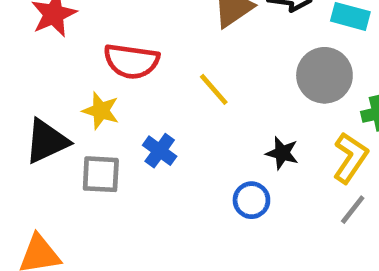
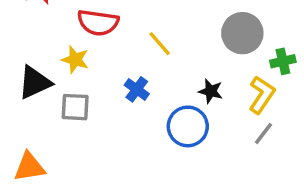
blue cross: (160, 151) -> (137, 89), moved
blue circle: (251, 200) -> (188, 126), size x1.5

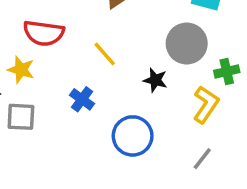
black star: (211, 91) -> (155, 80), moved
gray line: (263, 133) -> (202, 159), moved

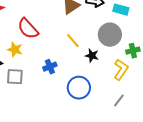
red semicircle: (44, 33) -> (28, 29), turned 40
yellow line: (105, 54) -> (73, 41), moved
blue cross: (82, 99) -> (50, 67), turned 32

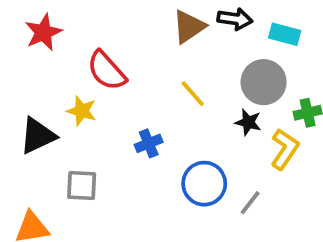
black star: (92, 56) -> (248, 122), moved
gray square: (15, 77) -> (82, 186), moved
gray line: (119, 101) -> (250, 203), moved

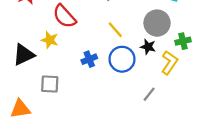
blue circle: (204, 184) -> (122, 59), moved

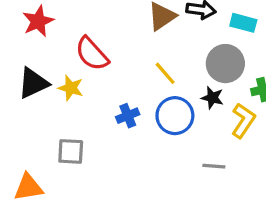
black triangle: (24, 55) -> (33, 83), moved
gray line: (149, 94) -> (214, 166), turned 56

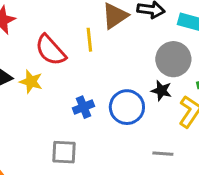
yellow line: (165, 73) -> (89, 40), moved, turned 35
gray square: (71, 151) -> (64, 152), moved

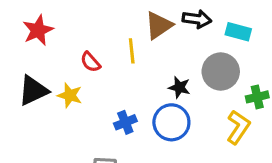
red semicircle: (51, 50) -> (90, 62), size x0.6
black star: (161, 91) -> (179, 87), moved

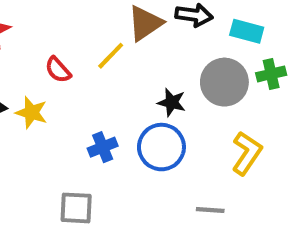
yellow line: (132, 51) -> (111, 56), turned 50
green cross: (257, 97) -> (271, 74), moved

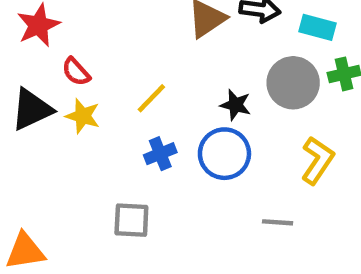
yellow line: (111, 56) -> (151, 98), moved
red semicircle: (58, 70) -> (76, 72), moved

